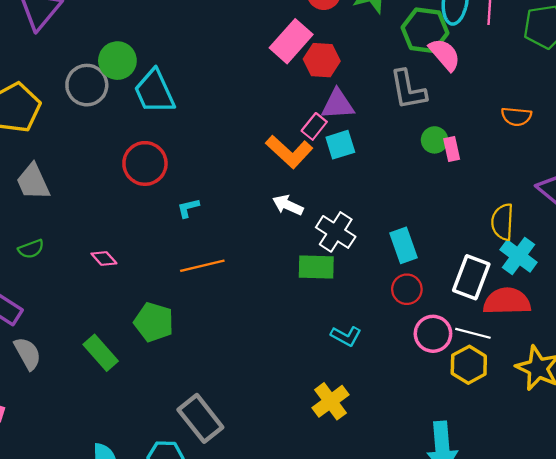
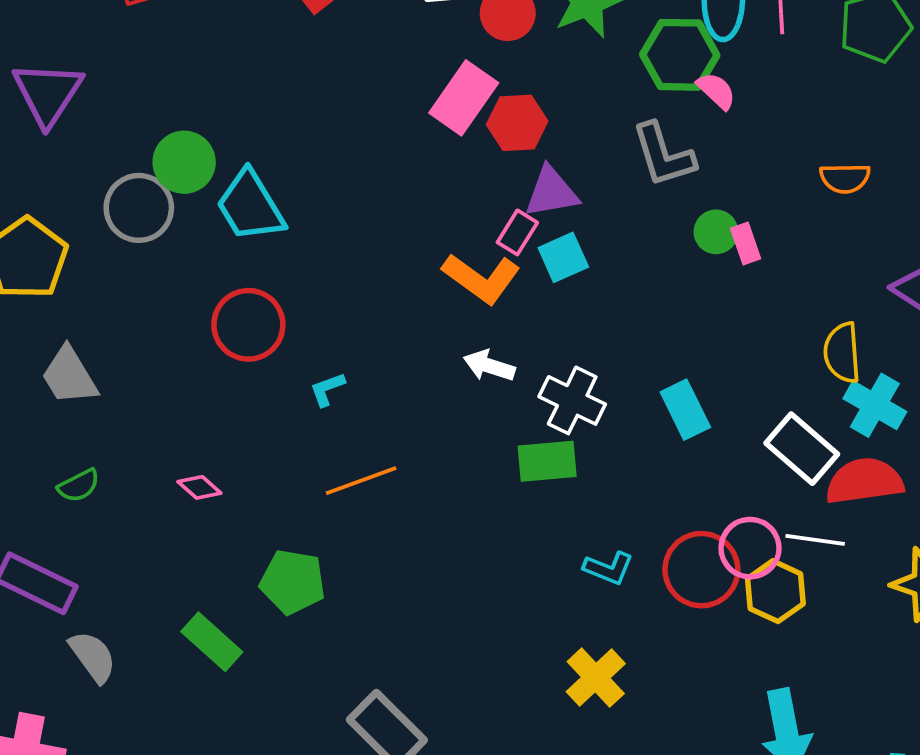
pink semicircle: (445, 55) -> (716, 91), size x0.7
white rectangle: (471, 277) -> (802, 449), turned -63
red circle: (407, 289) -> (701, 570), moved, size x1.5
yellow hexagon: (469, 365) -> (775, 591), moved

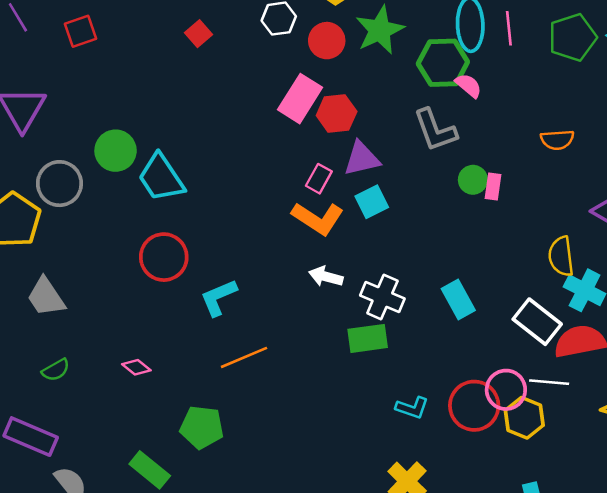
gray circle: (139, 208) -> (59, 184), moved
pink rectangle: (517, 232) -> (319, 179), moved
pink rectangle: (746, 243) -> (493, 187), turned 30
cyan L-shape: (327, 389) -> (218, 297), size x1.6

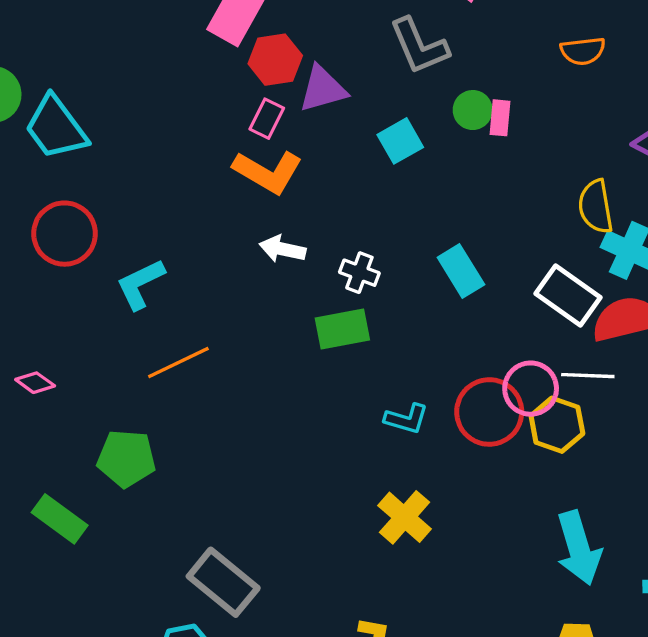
red hexagon: (337, 114) -> (275, 60), moved
cyan square: (372, 202) -> (400, 141), moved
white cross: (382, 297) -> (359, 273), size x0.7

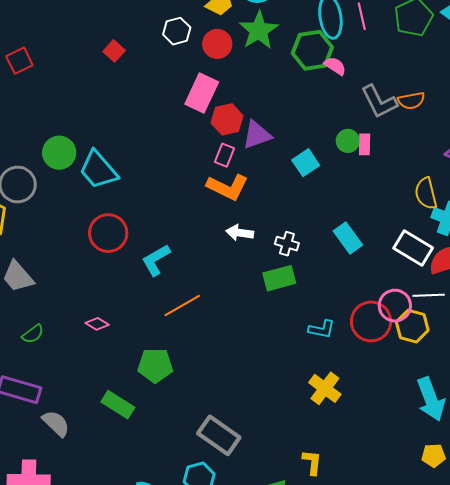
gray L-shape: (419, 46) -> (379, 102), moved

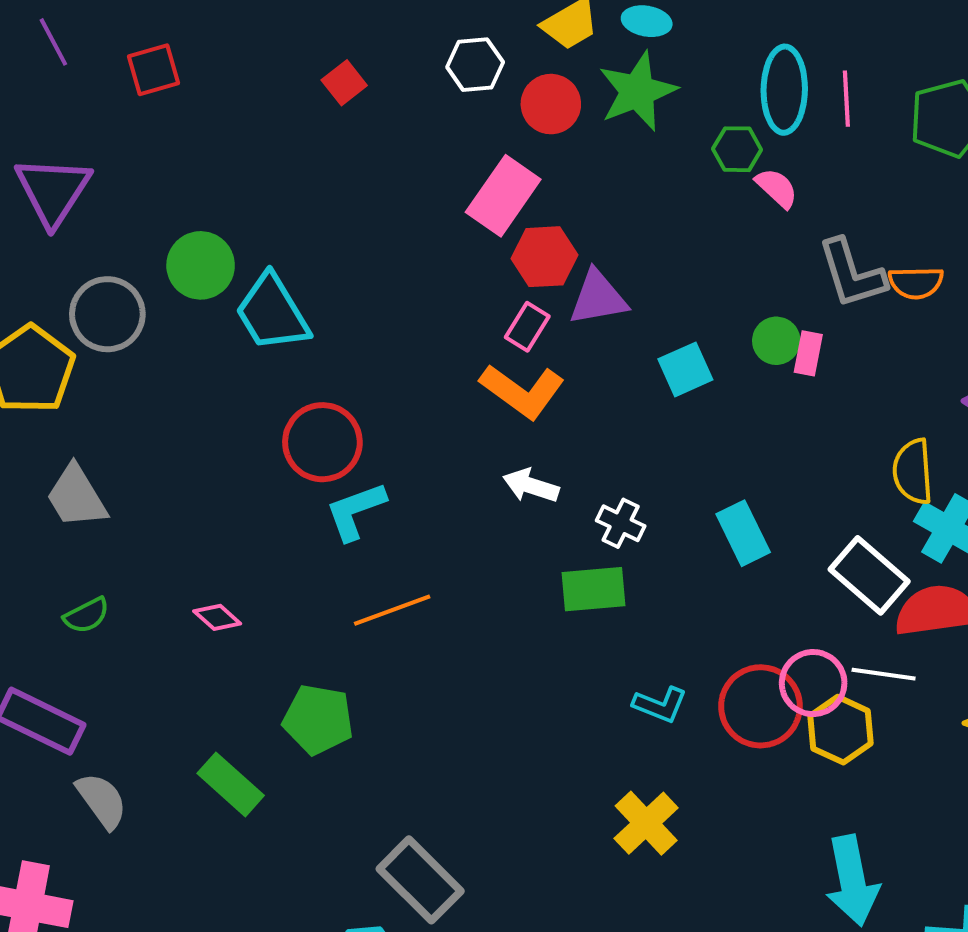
green hexagon: (312, 50) -> (737, 149), size x0.6
red circle: (108, 233) -> (322, 442), moved

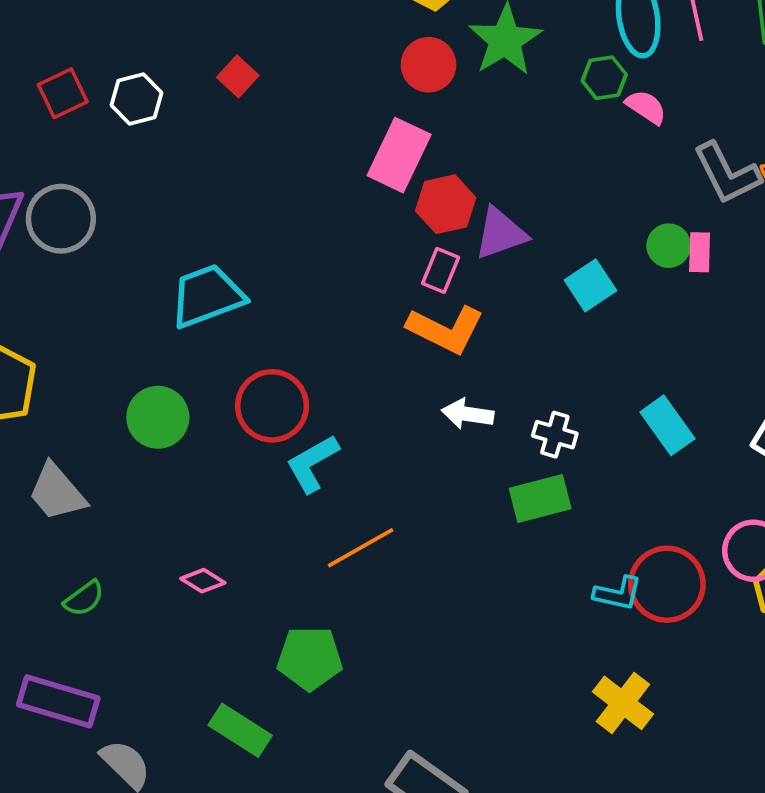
white hexagon: (475, 65) -> (136, 99), moved
green circle: (201, 265) -> (158, 417), moved
cyan trapezoid: (272, 313) -> (207, 296), turned 110
gray circle: (107, 314) -> (61, 219), moved
red circle: (760, 706) -> (667, 584), moved

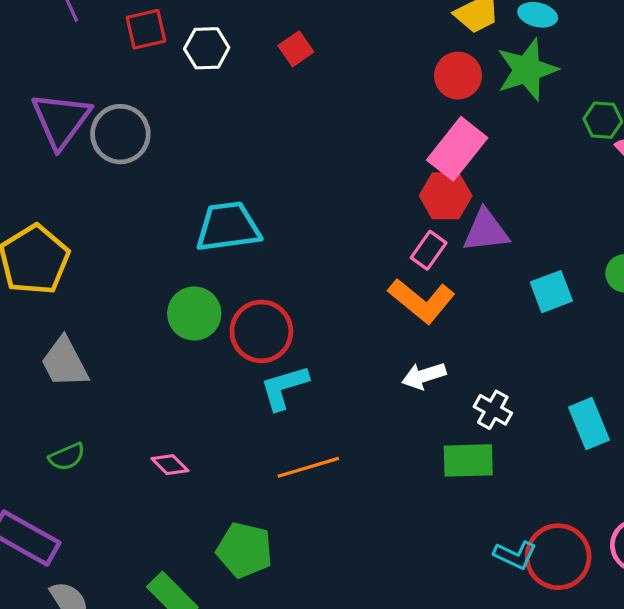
pink rectangle: (399, 155) -> (457, 149), moved
white arrow: (468, 414) -> (424, 376), turned -39
green circle: (158, 417) -> (194, 313), moved

